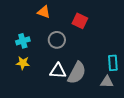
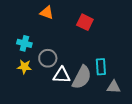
gray circle: (57, 40) -> (48, 58), moved
cyan cross: (23, 41) -> (24, 43), turned 32
cyan rectangle: (113, 63) -> (101, 67), moved

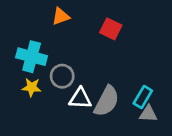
orange triangle: (47, 13) -> (61, 16), turned -40
cyan cross: (24, 43) -> (32, 57), size x1.5
cyan rectangle: (101, 67) -> (143, 97), moved, turned 35

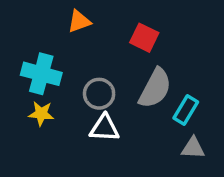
gray circle: (62, 76) -> (99, 94), moved
cyan rectangle: (143, 97) -> (186, 110), moved
gray semicircle: (107, 101) -> (155, 88), moved

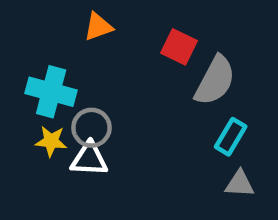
gray semicircle: (155, 88) -> (215, 81), moved
gray circle: (99, 94) -> (91, 128), moved
white triangle: (104, 128) -> (89, 159), moved

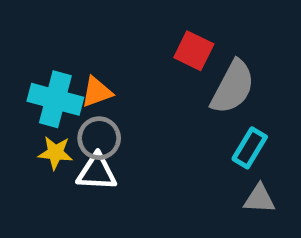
orange triangle: (98, 27) -> (97, 92), moved

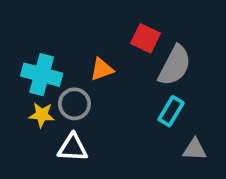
orange triangle: (97, 92) -> (102, 69), moved
cyan rectangle: (250, 148) -> (171, 111), moved
white triangle: (97, 172) -> (73, 148), moved

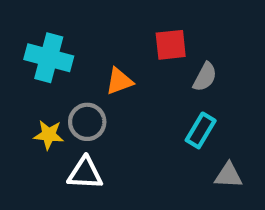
red square: (146, 38) -> (171, 45), turned -32
gray semicircle: (175, 66) -> (205, 77), size x0.6
cyan cross: (42, 75) -> (49, 58), moved

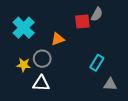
cyan cross: (49, 58) -> (24, 28), turned 30
gray semicircle: (205, 77) -> (97, 14), moved

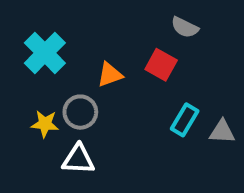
gray semicircle: (97, 14) -> (185, 27), turned 88
red square: (82, 21) -> (161, 65), moved, turned 35
gray triangle: (110, 84) -> (222, 132), moved

